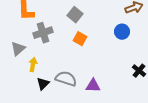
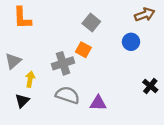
gray square: (75, 15) -> (91, 23), moved
gray cross: (43, 33) -> (63, 63), moved
black triangle: (43, 84) -> (22, 101), moved

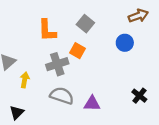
orange L-shape: (22, 18) -> (47, 30), moved
black cross: (150, 86) -> (139, 96), moved
black triangle: (22, 101) -> (17, 113), moved

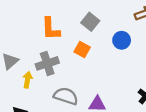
blue circle: (125, 43) -> (122, 40), moved
gray cross: (57, 64) -> (47, 63), moved

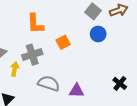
gray square: (90, 22) -> (93, 11), moved
orange square: (82, 50) -> (63, 42), turned 32

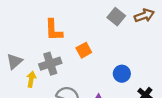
blue circle: (98, 34) -> (122, 74), moved

